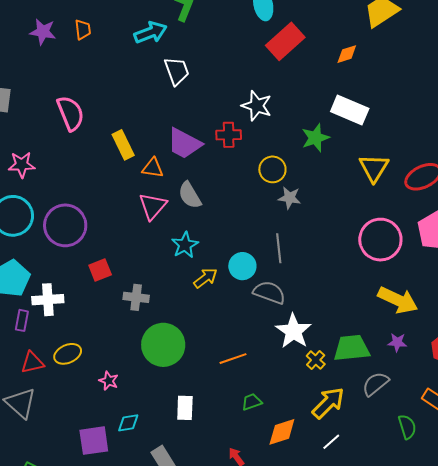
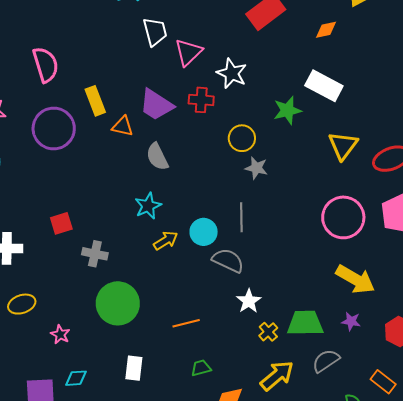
pink triangle: (153, 206) -> (188, 52), moved
purple circle: (65, 225) -> (54, 128), moved
white star: (294, 331) -> (249, 301), size x0.7

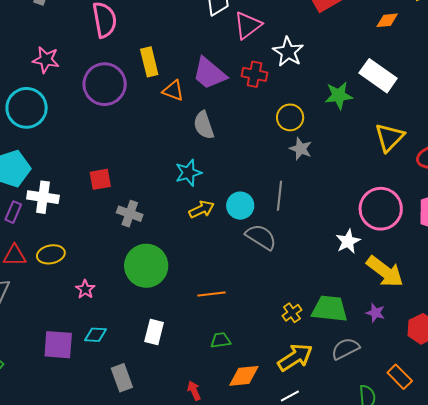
white star: (249, 301) -> (348, 241), moved

